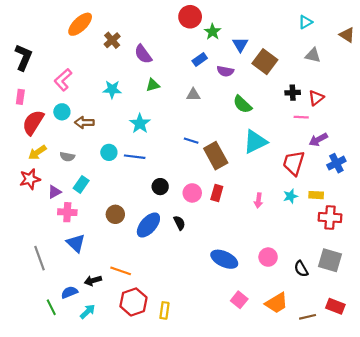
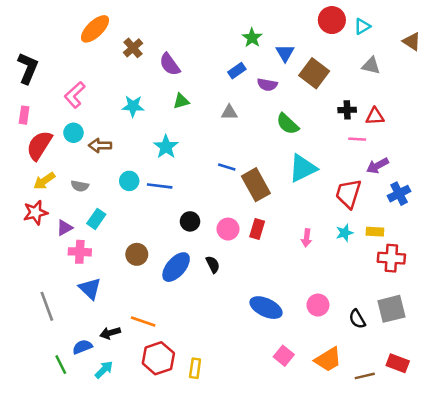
red circle: (190, 17) -> (332, 20), moved
red triangle: (316, 98) -> (375, 116), turned 35
gray square: (330, 260) -> (391, 309), turned -30

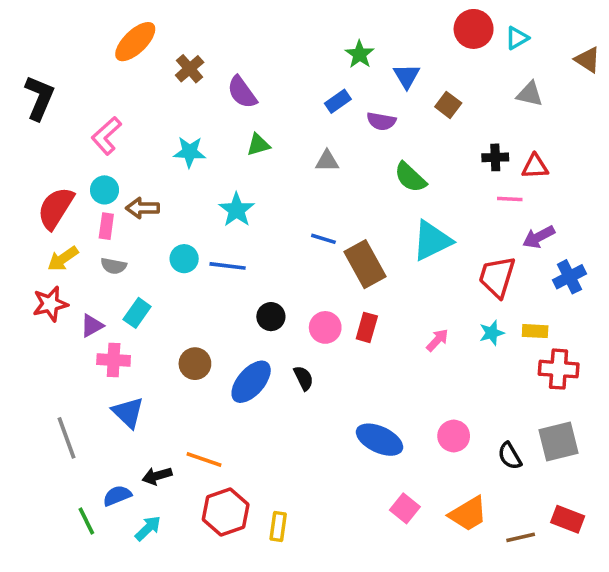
brown square: (314, 73) -> (448, 105), size x0.6
pink rectangle: (24, 115) -> (106, 226), moved
pink arrow: (307, 238) -> (437, 340), turned -144

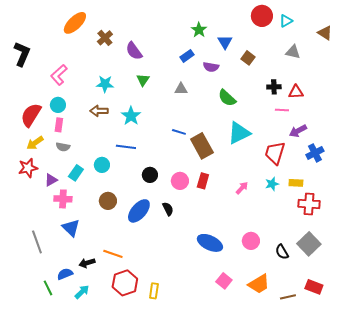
green triangle: (258, 145) -> (143, 80), turned -40
brown arrow: (142, 208) -> (99, 111), moved
cyan circle: (184, 259) -> (102, 165), moved
gray square: (559, 441) -> (309, 244), turned -30

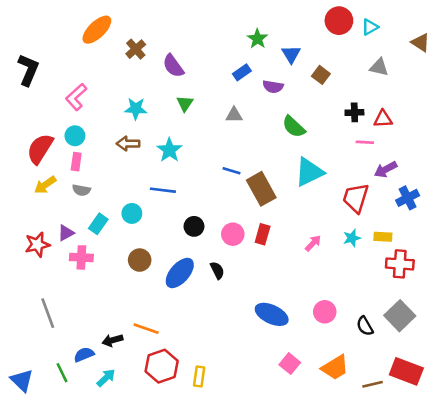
red star: (28, 168) -> (37, 245), moved
blue triangle: (71, 228) -> (22, 380), moved
red rectangle: (314, 287) -> (406, 371), size x1.4

